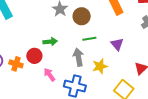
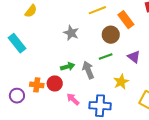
brown circle: (82, 16) -> (111, 35), moved
gray arrow: (78, 57) -> (88, 70), moved
orange cross: (16, 64) -> (37, 85), moved

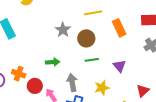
brown circle: (111, 35) -> (86, 38), moved
gray arrow: (88, 70) -> (72, 83), moved
red circle: (55, 83) -> (35, 86), moved

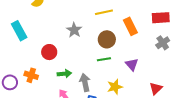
brown circle: (86, 38) -> (107, 39), moved
green arrow: (53, 62) -> (64, 74), moved
red circle: (35, 86) -> (49, 52), moved

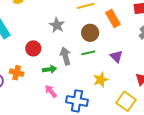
gray arrow: (85, 83) -> (65, 56), moved

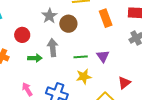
brown circle: (90, 33) -> (68, 24), moved
green line: (88, 53) -> (81, 57), moved
pink arrow: (51, 91) -> (27, 89), moved

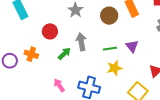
brown circle: (68, 24) -> (109, 16), moved
green arrow: (35, 58) -> (64, 54), turned -40

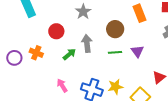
brown circle: (109, 16) -> (115, 29), moved
yellow star: (115, 68) -> (115, 87), moved

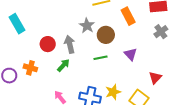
gray star: (83, 12) -> (87, 26), moved
gray arrow: (87, 43) -> (70, 44), moved
green line: (115, 52) -> (101, 58), moved

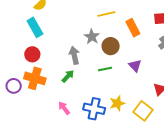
cyan rectangle: (17, 24) -> (35, 27), moved
red circle: (48, 44) -> (32, 54), moved
orange cross: (30, 68) -> (35, 78), size x1.5

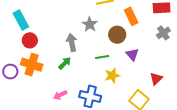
cyan rectangle: (35, 27) -> (21, 20), moved
brown circle: (111, 46) -> (117, 35), moved
yellow star: (117, 103) -> (112, 75), moved
pink arrow: (64, 108) -> (60, 95), turned -80

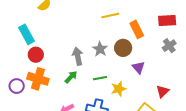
gray star: (90, 24) -> (100, 49), moved
green line: (102, 57) -> (100, 78), moved

